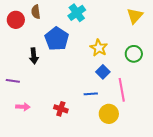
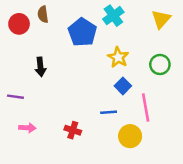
cyan cross: (77, 13) -> (113, 16), moved
blue pentagon: (57, 39) -> (82, 32), moved

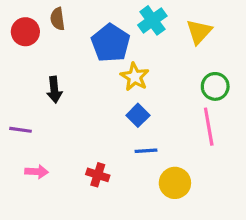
yellow triangle: (161, 19) -> (199, 32), moved
yellow star: (118, 57) -> (135, 77), moved
blue square: (123, 86) -> (138, 115), moved
pink line: (146, 107) -> (209, 127), moved

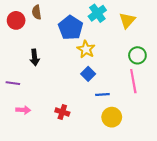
blue line: (146, 151) -> (102, 95), moved

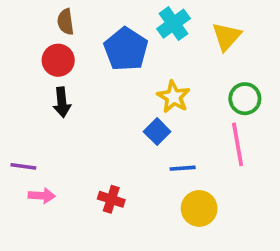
red circle: (16, 20) -> (58, 60), moved
yellow star: (86, 49) -> (173, 97), moved
purple line: (13, 83) -> (23, 166), moved

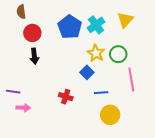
brown semicircle: (66, 22) -> (21, 12), moved
cyan cross: (173, 24) -> (96, 25), moved
green circle: (245, 99) -> (118, 54), moved
red cross: (111, 199) -> (66, 97), moved

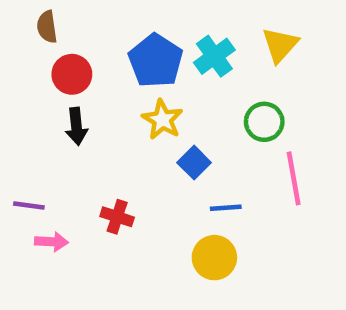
yellow star: (96, 53) -> (162, 120), moved
red cross: (66, 97) -> (117, 217), moved
yellow circle: (110, 115) -> (214, 258), moved

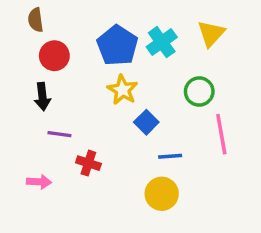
black arrow: (76, 126) -> (42, 97), moved
purple line: (29, 206) -> (59, 134), moved

